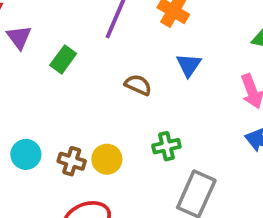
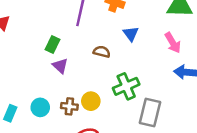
purple triangle: (19, 37) -> (60, 66), moved
green cross: (166, 146) -> (126, 86), size x1.5

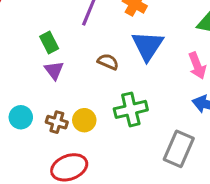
blue triangle: (131, 34) -> (147, 46), size x1.6
green rectangle: (53, 44) -> (49, 42), turned -63
gray rectangle: (150, 113) -> (179, 149), moved

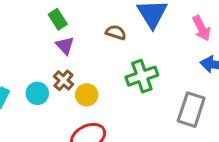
yellow circle: (84, 120) -> (87, 95), moved
brown cross: (57, 122) -> (63, 80), moved, turned 30

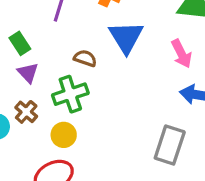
green cross: (142, 76) -> (70, 94), moved
yellow circle: (87, 95) -> (64, 135), moved

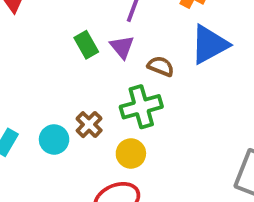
blue triangle: (126, 37) -> (209, 45), turned 30
purple triangle: (28, 73) -> (122, 47), moved

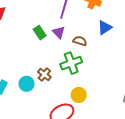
blue triangle: (209, 45) -> (105, 28), size x0.7
yellow circle: (131, 154) -> (79, 95), moved

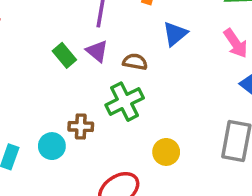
brown cross: (44, 75) -> (81, 127), turned -32
yellow circle: (79, 95) -> (166, 152), moved

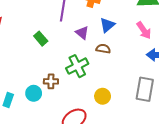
purple triangle: (97, 51) -> (82, 33), moved
brown semicircle: (135, 62) -> (103, 49), moved

